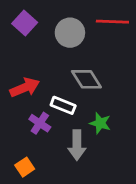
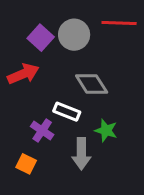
purple square: (25, 23) -> (41, 38), moved
red arrow: (25, 88) -> (23, 74), moved
orange square: (25, 167) -> (26, 164), moved, turned -30

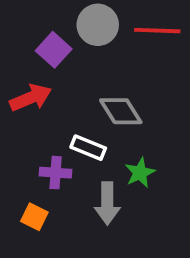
gray circle: (74, 35) -> (98, 25), moved
purple cross: (42, 131) -> (56, 173), turned -30
green star: (106, 131) -> (140, 173), turned 30

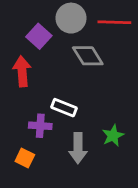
red arrow: (31, 98) -> (22, 71), turned -72
gray diamond: (121, 111) -> (88, 56), moved
green star: (140, 173) -> (113, 136), moved

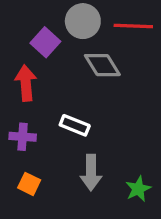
purple cross: (40, 126) -> (23, 137), moved
green star: (113, 136) -> (138, 189), moved

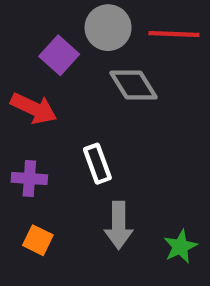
red arrow: (26, 83) -> (34, 108), turned 120
white rectangle: (75, 125) -> (97, 164), turned 48

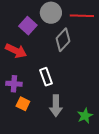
gray diamond: (134, 85) -> (63, 40), turned 75
orange square: (38, 240) -> (23, 104), moved

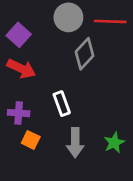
purple square: (28, 26) -> (19, 35), moved
green star: (85, 116) -> (114, 143), moved

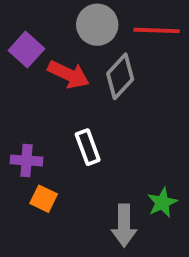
red arrow: (21, 69) -> (69, 74), moved
gray arrow: (75, 143) -> (124, 225), moved

